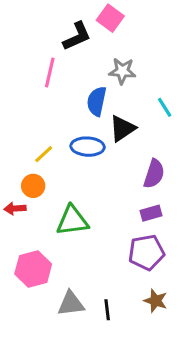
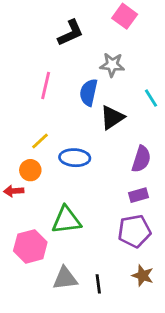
pink square: (110, 18) -> (125, 16), moved
pink line: (50, 73) -> (46, 86), moved
blue ellipse: (88, 147) -> (75, 158), moved
green triangle: (72, 221) -> (66, 220), moved

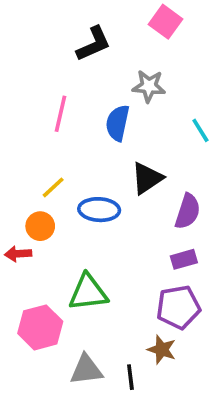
black triangle: (112, 117) -> (147, 178), moved
brown star: (143, 276) -> (162, 350), moved

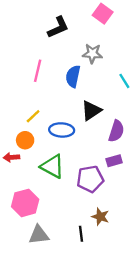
green triangle: (88, 292) -> (52, 166), moved, turned 35
purple pentagon: (178, 307) -> (90, 179), moved
gray triangle: (86, 370) -> (39, 235), moved

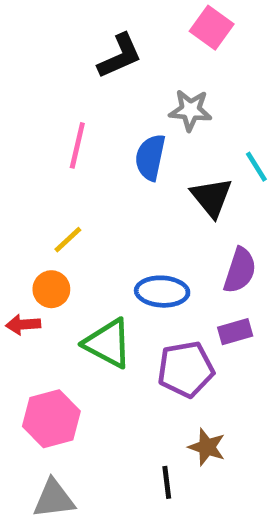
black triangle: (91, 111) -> (212, 197), moved, turned -35
blue ellipse: (62, 130) -> (162, 292), moved
gray triangle: (39, 235) -> (54, 499), moved

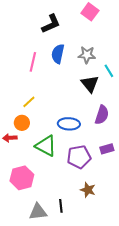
gray star: (190, 110) -> (87, 55), moved
blue semicircle: (150, 157) -> (58, 54), moved
purple rectangle: (235, 332) -> (107, 149), moved
black line: (167, 482) -> (61, 206), moved
gray triangle: (54, 499) -> (38, 212), moved

